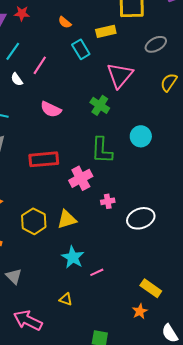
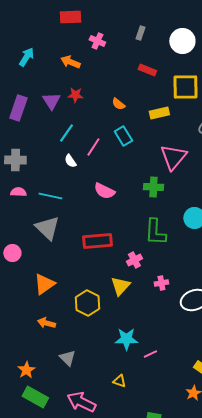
cyan rectangle: (81, 49) -> (123, 136), moved
green cross: (100, 105) -> (153, 187), turned -30
pink cross: (81, 178) -> (134, 260), size x0.7
yellow triangle: (67, 219) -> (120, 286), moved, turned -30
cyan star: (73, 257) -> (126, 339), turned -30

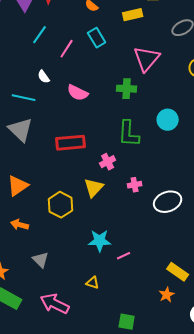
white semicircle: (70, 161) -> (44, 77), moved

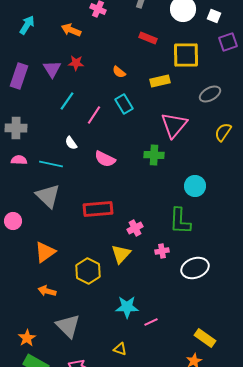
green L-shape: (129, 134) -> (180, 221), moved
gray triangle: (41, 260) -> (68, 326), size x1.5

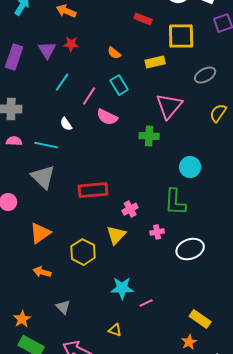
pink semicircle: (105, 159) -> (107, 117), moved
gray triangle: (68, 326) -> (63, 307), size x0.6

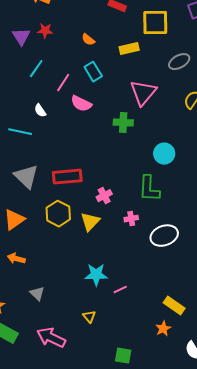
gray triangle: (43, 177) -> (26, 177), moved
yellow hexagon: (83, 252) -> (58, 214), moved
yellow triangle: (115, 330) -> (89, 317), turned 32

